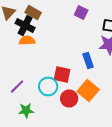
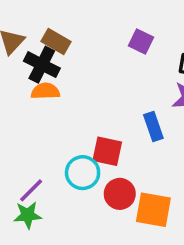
purple line: (17, 86) -> (31, 190), moved
orange square: (88, 90) -> (153, 210), moved, turned -30
green star: (26, 110) -> (28, 215), moved

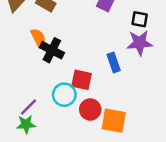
black cross: (42, 65) -> (52, 50), moved
orange semicircle: (45, 91) -> (38, 38), turned 66

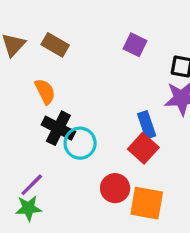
black cross: (52, 50) -> (58, 128), moved
red square: (82, 80) -> (143, 148), moved, turned 30
cyan circle: (64, 95) -> (80, 143), moved

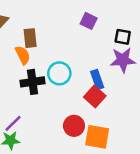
brown rectangle: (55, 45) -> (30, 38), moved, turned 54
black cross: (58, 128) -> (33, 82), turned -35
cyan circle: (80, 143) -> (59, 73), moved

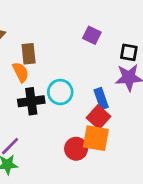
orange square: (97, 137) -> (96, 138), moved

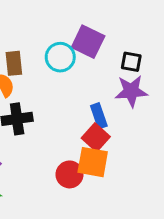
purple square: (92, 35) -> (88, 42), size x1.5
cyan circle: (60, 92) -> (60, 57), moved

